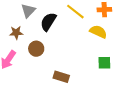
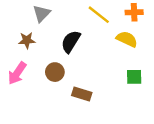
black semicircle: (48, 22) -> (71, 42), moved
brown circle: (36, 49) -> (55, 72), moved

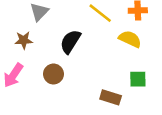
brown rectangle: (82, 94) -> (111, 97), moved

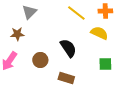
black semicircle: (70, 42) -> (68, 48), moved, turned 114
brown rectangle: (111, 97) -> (66, 78), moved

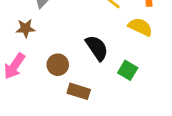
green square: (105, 64) -> (128, 70), moved, turned 32
brown rectangle: (66, 78) -> (79, 91), moved

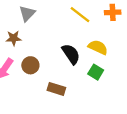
yellow semicircle: (140, 27) -> (98, 47), moved
brown circle: (58, 65) -> (30, 65), moved

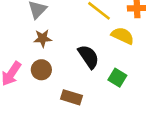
brown star: (14, 38) -> (43, 38), moved
yellow semicircle: (98, 47) -> (123, 36), moved

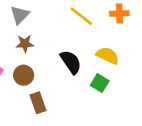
yellow semicircle: (123, 36) -> (108, 56), moved
brown rectangle: (71, 97) -> (38, 103), moved, turned 54

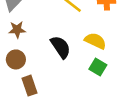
green square: (100, 83) -> (98, 67), moved

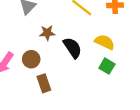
brown star: (17, 30) -> (47, 33), moved

